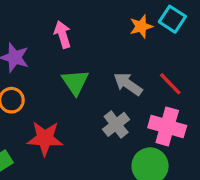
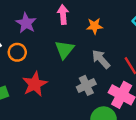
orange star: (141, 26) -> (94, 26), moved
red star: (45, 138) -> (35, 84), turned 30

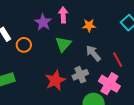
purple star: (26, 23) -> (43, 22), moved
red star: (35, 84) -> (55, 80), moved

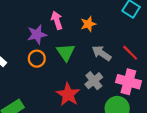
purple star: (43, 22) -> (37, 34), turned -30
orange circle: (24, 45) -> (37, 59), moved

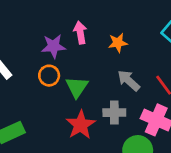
green triangle: (66, 52) -> (77, 87), moved
gray cross: (94, 81) -> (114, 113), turned 30

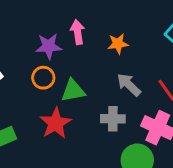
green triangle: (77, 87) -> (73, 91), turned 45
red star: (81, 125) -> (56, 123), moved

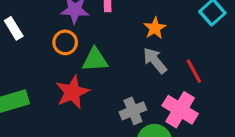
orange star: (118, 44) -> (155, 28), moved, turned -30
gray cross: (113, 119) -> (133, 111), moved, turned -30

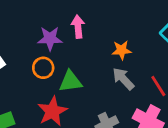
orange star: (155, 28) -> (121, 50), turned 30

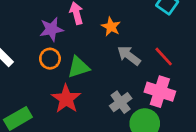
orange star: (121, 50) -> (111, 27), moved, turned -30

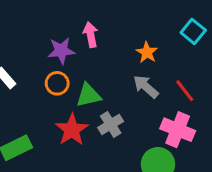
orange star: (111, 27) -> (147, 52), moved
gray cross: (121, 102) -> (111, 124), moved

